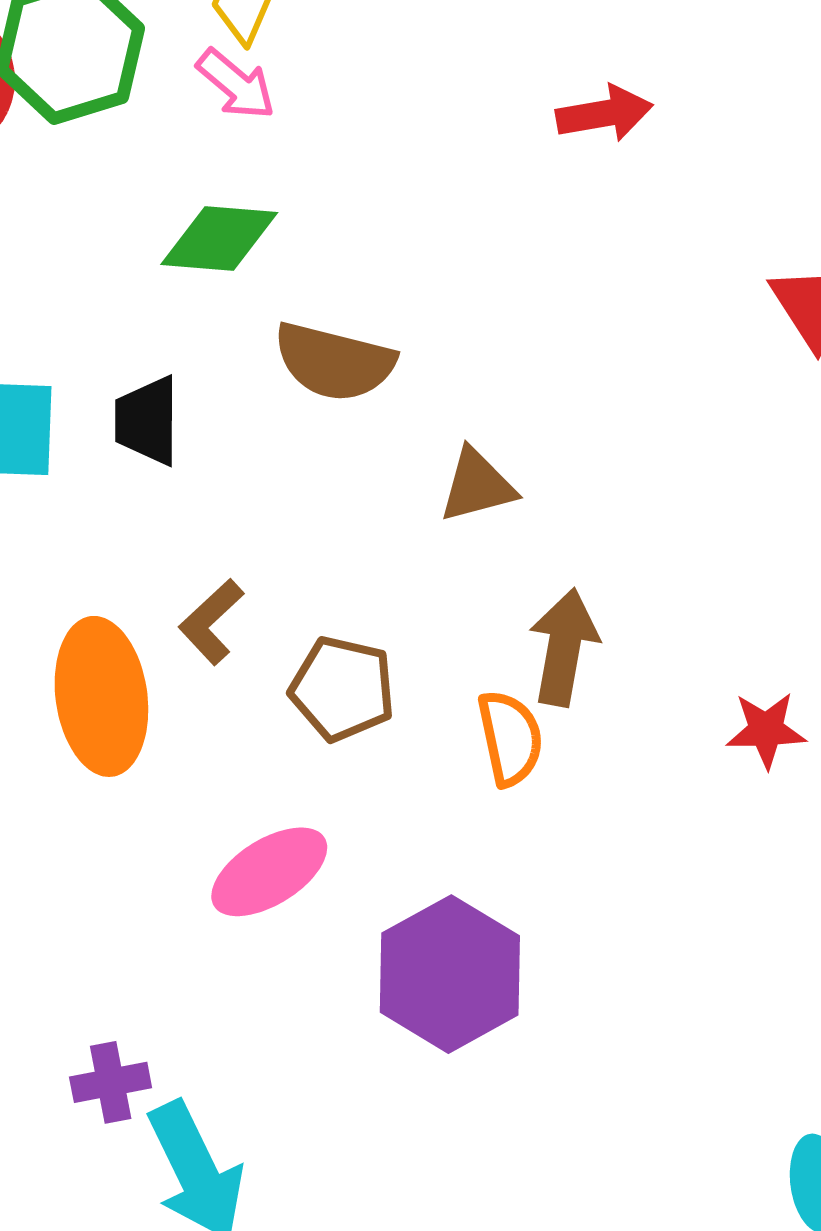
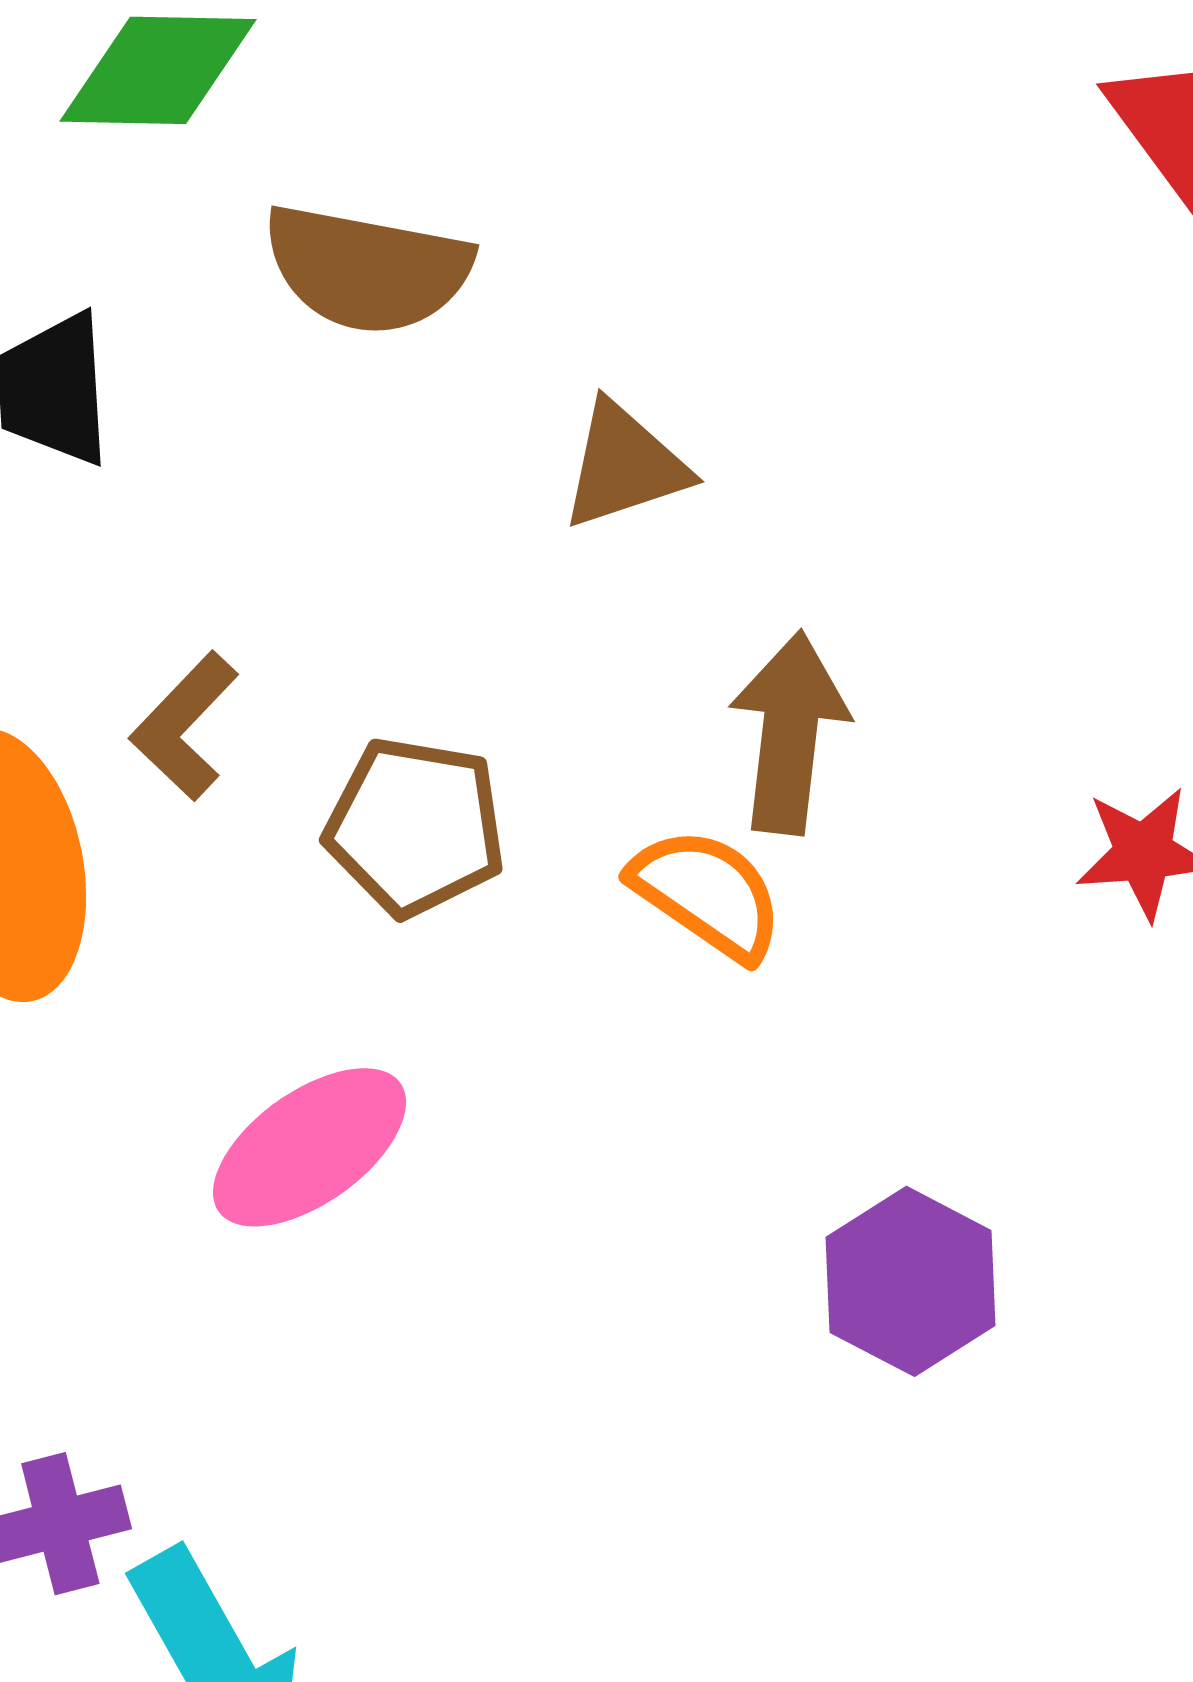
orange semicircle: (510, 738) -> (707, 894), turned -40
purple hexagon: (450, 974) -> (910, 1281), moved, size x0.7

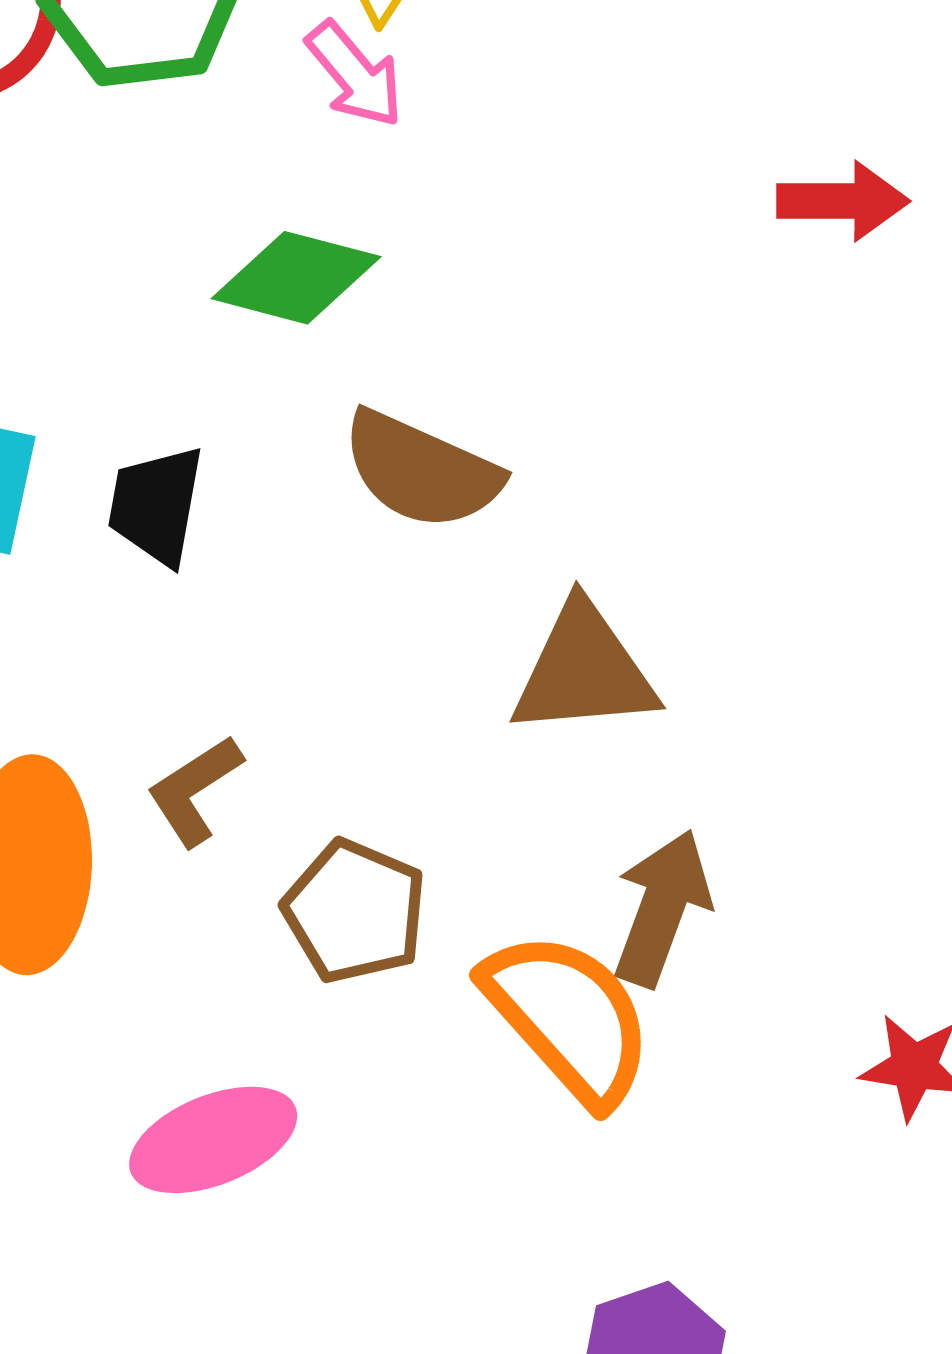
brown triangle: (624, 465) -> (584, 670), size x1.4
orange semicircle: (707, 894) -> (568, 1017), size x1.5

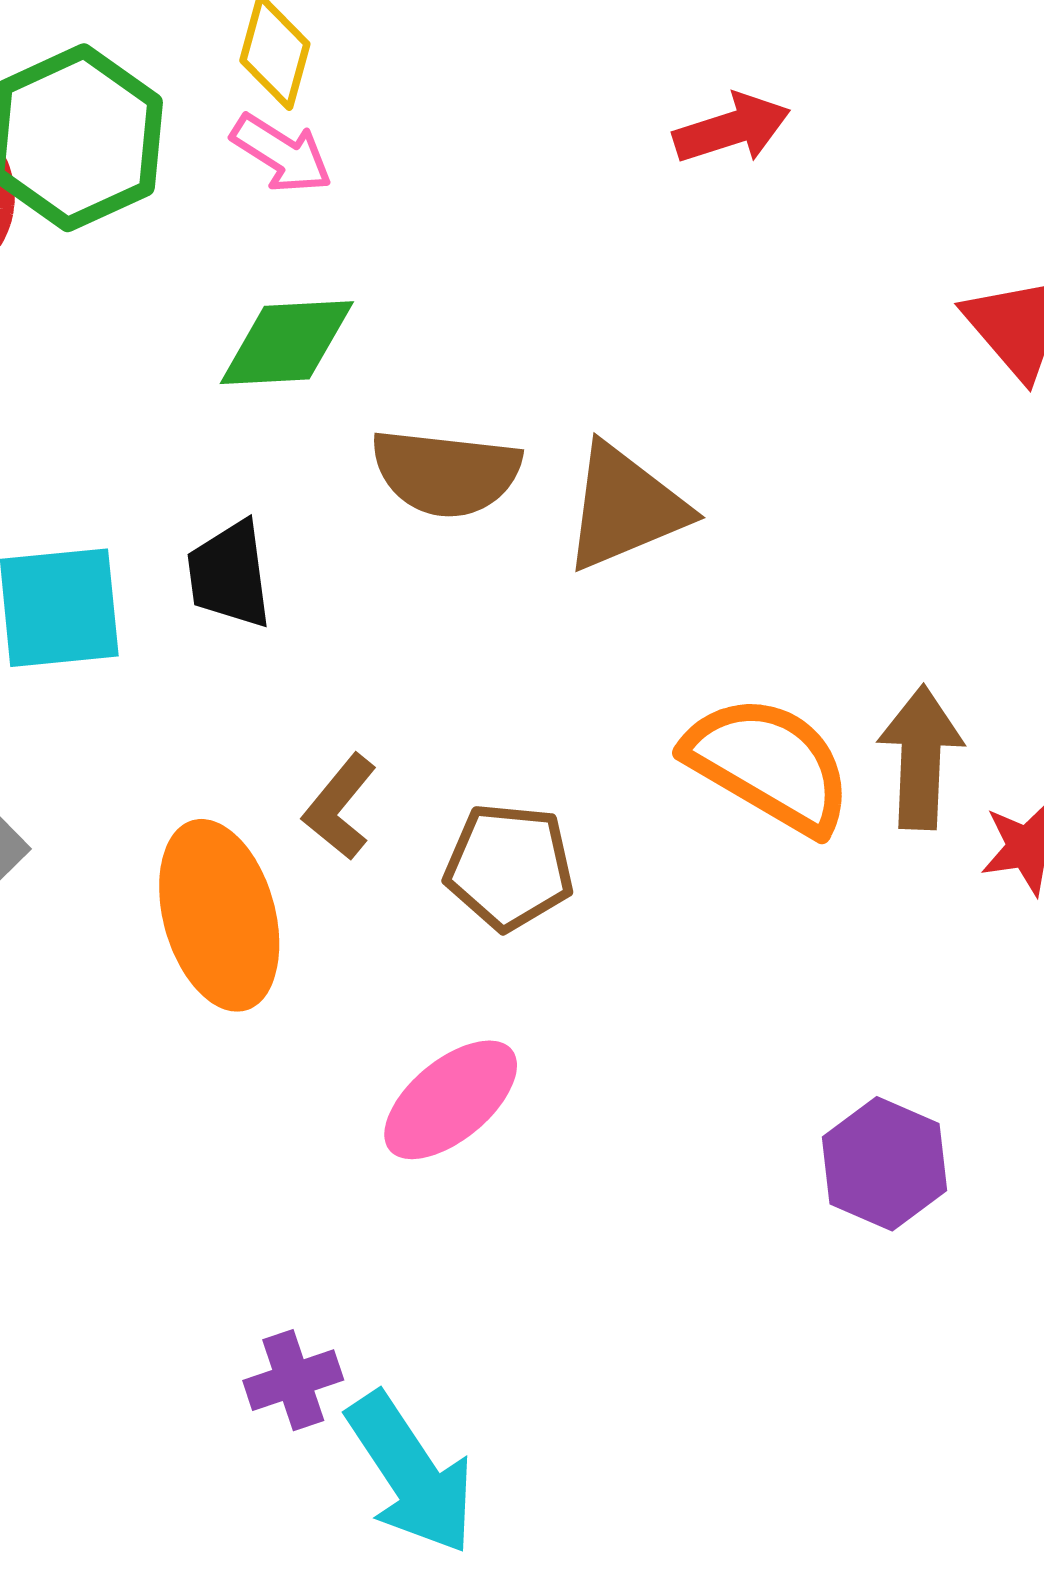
brown triangle: (584, 670) -> (625, 507), moved
brown arrow: (662, 908) -> (921, 757), moved
orange semicircle: (568, 1017) -> (769, 764), moved

